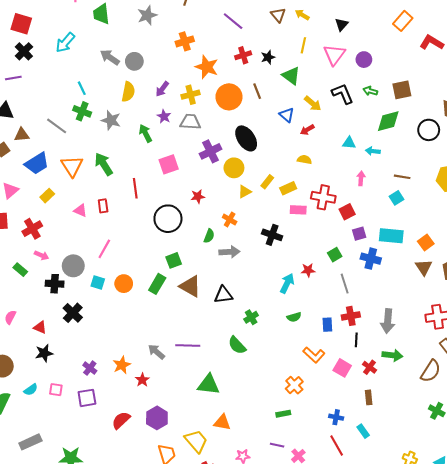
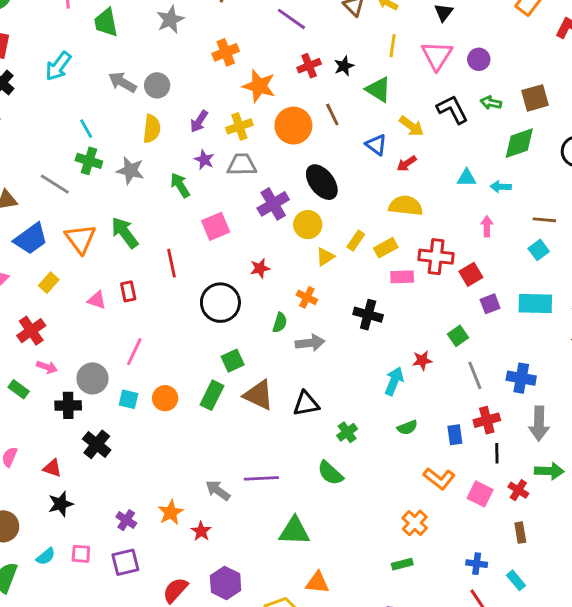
yellow semicircle: (304, 160) -> (406, 206), size x1.6
blue cross: (371, 259) -> (521, 378), moved

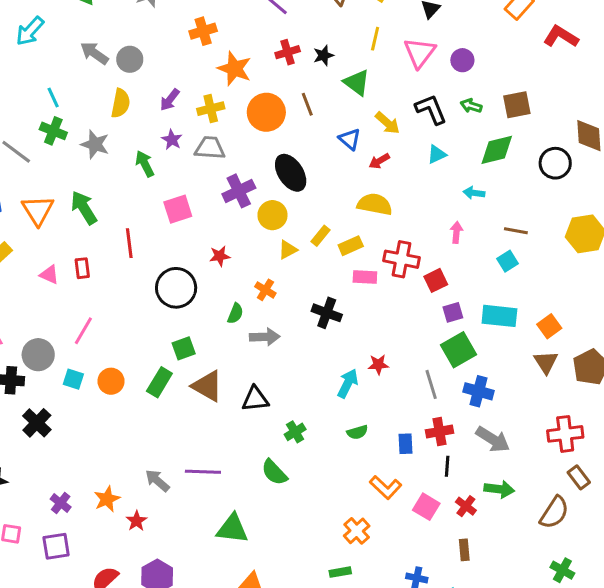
cyan triangle: (467, 178) -> (437, 154), moved, turned -30
green square: (458, 336) -> (458, 350), moved, size x1.6
gray arrow: (539, 423) -> (493, 439), turned -64

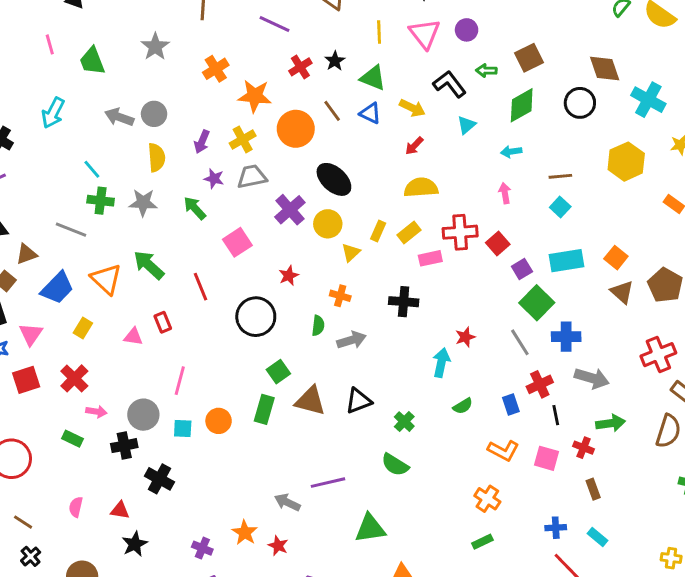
blue triangle: (350, 139) -> (370, 113), moved

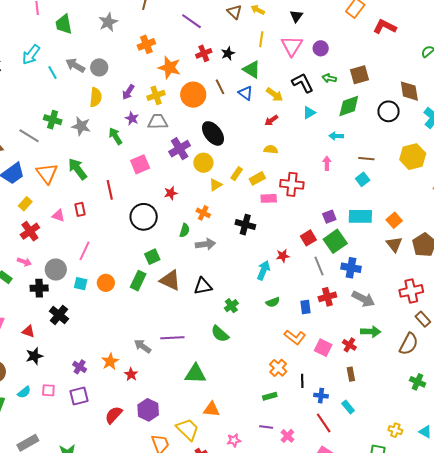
cyan line: (92, 169) -> (53, 73), moved
yellow semicircle: (421, 188) -> (271, 149), size x0.6
red square: (498, 243) -> (308, 238), moved
red cross: (74, 378) -> (30, 231), moved
black line: (556, 415) -> (302, 381), moved

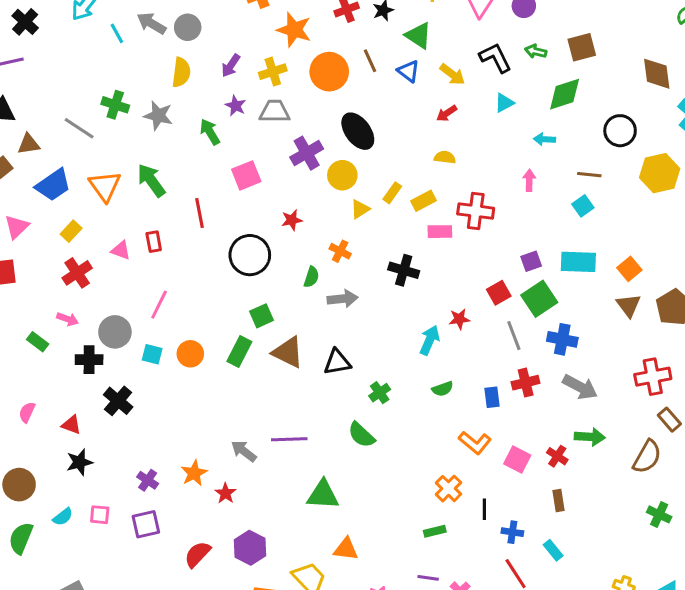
black circle: (389, 111) -> (620, 131), moved

